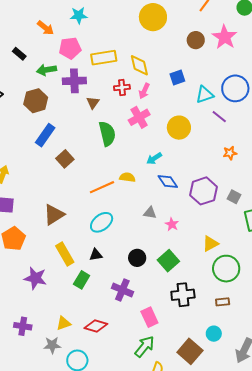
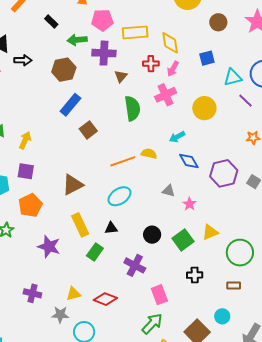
brown circle: (196, 40) -> (218, 22), moved
yellow triangle: (210, 244) -> (210, 232), moved
black cross: (183, 295) -> (195, 275), size x0.7

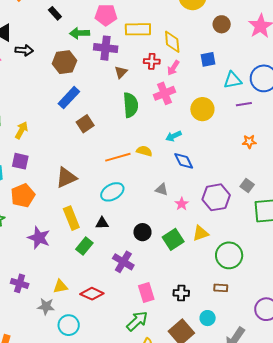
purple line: (245, 101) -> (244, 104), turned -56
purple hexagon: (224, 173) -> (216, 197), moved
black cross: (195, 275) -> (181, 293), moved

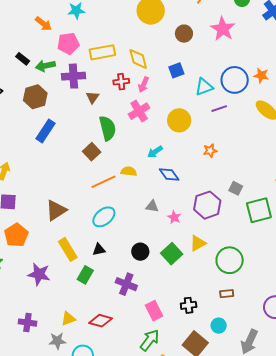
black rectangle: (55, 13) -> (23, 59), moved
brown square: (85, 124) -> (92, 152), moved
orange star: (249, 142) -> (210, 151), moved

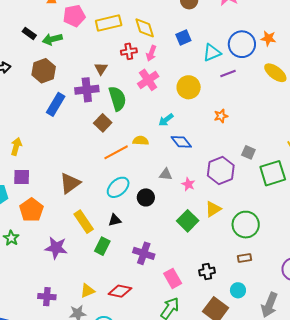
purple cross: (73, 76) -> (87, 90), moved
black circle: (140, 252) -> (146, 197), moved

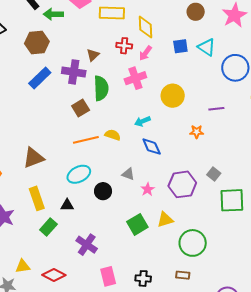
cyan triangle: (212, 53) -> (207, 47), moved, turned 42
purple line: (228, 74) -> (216, 109), moved

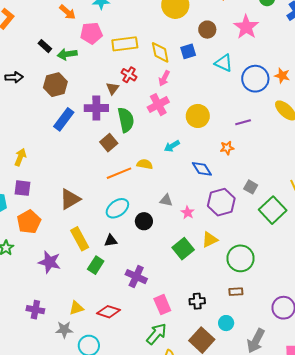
red cross: (124, 46) -> (129, 75), moved, turned 35
blue square: (180, 46) -> (188, 51), moved
blue diamond: (152, 147) -> (202, 169), moved
green square: (232, 200) -> (273, 210), turned -32

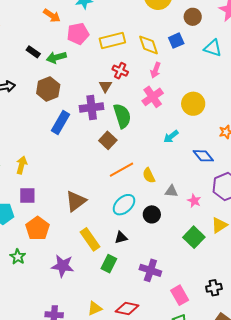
yellow semicircle: (145, 164) -> (149, 175), moved, turned -119

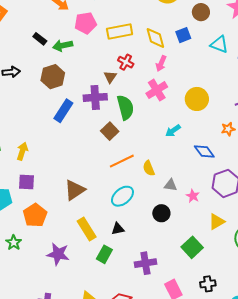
black circle: (152, 214) -> (161, 213), moved
green square: (194, 237) -> (192, 247), moved
purple cross: (150, 270) -> (145, 263), turned -30

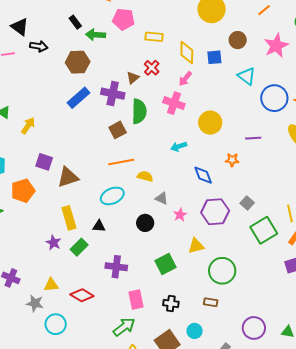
yellow rectangle: (120, 32) -> (154, 37), size x0.7
pink cross: (157, 90) -> (174, 103), turned 35
yellow semicircle: (149, 168) -> (145, 176), turned 112
purple square: (26, 182) -> (44, 162), moved
purple star: (58, 254) -> (53, 243), moved, size x0.7

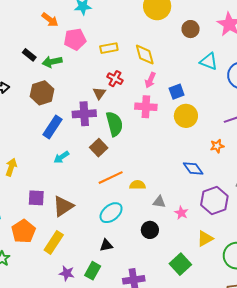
blue square: (214, 57) -> (177, 92), moved
cyan arrow: (179, 147) -> (61, 157), moved
yellow rectangle: (69, 218) -> (54, 242), moved, turned 65

